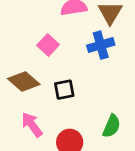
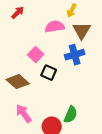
black square: (64, 90) -> (49, 73), moved, turned 35
green semicircle: (112, 126) -> (71, 115), moved

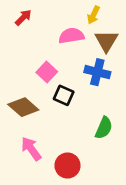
blue cross: (75, 55) -> (97, 72), turned 30
green semicircle: (71, 115) -> (104, 128), moved

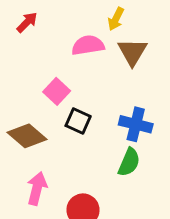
blue cross: (97, 72) -> (136, 124), moved
pink arrow: (31, 149) -> (37, 189), turned 50

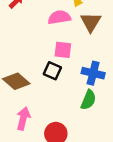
pink square: (57, 91) -> (63, 50), moved, turned -36

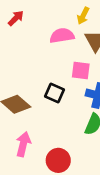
pink square: (63, 50) -> (81, 71), moved

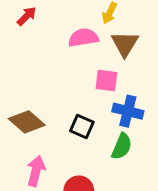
black square: (54, 93) -> (82, 126), moved

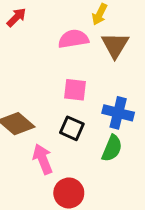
pink square: (106, 80) -> (75, 90), moved
pink arrow: (36, 171) -> (43, 159), moved, turned -36

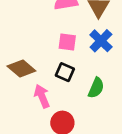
blue cross: (118, 113) -> (101, 41), moved, turned 30

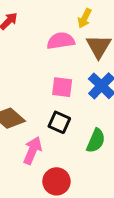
pink arrow: (42, 96) -> (33, 150), turned 45

